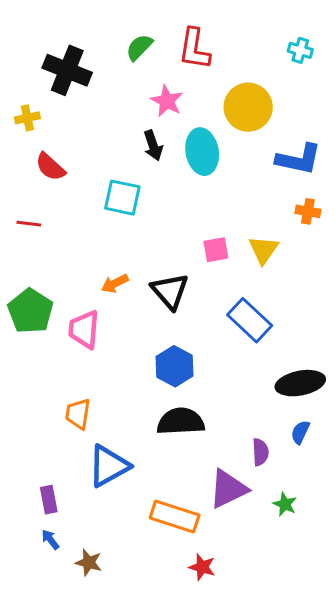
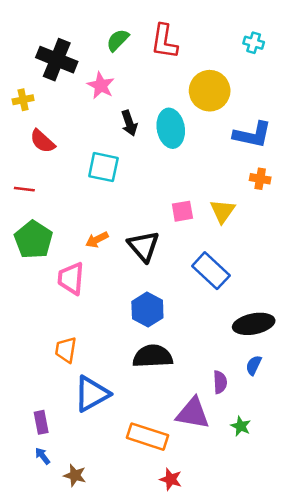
pink star: (167, 101) -> (101, 85), moved
green pentagon: (30, 311) -> (33, 240), moved
purple triangle: (228, 489) -> (193, 413), turned 36

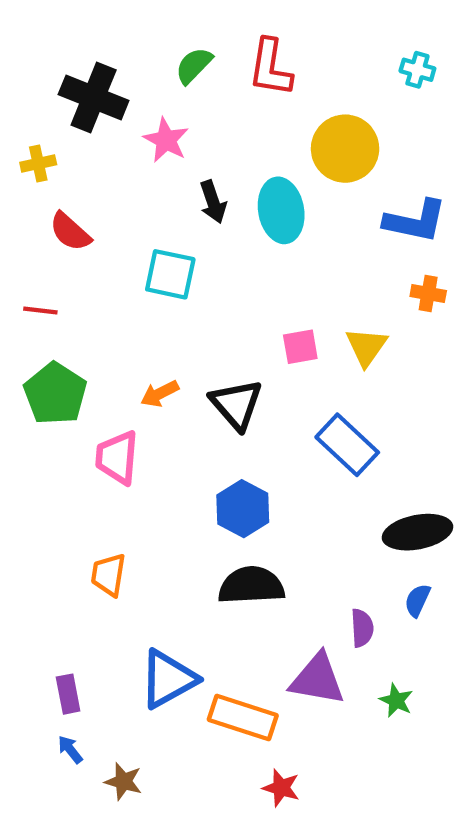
blue triangle: (92, 394) -> (168, 679), moved

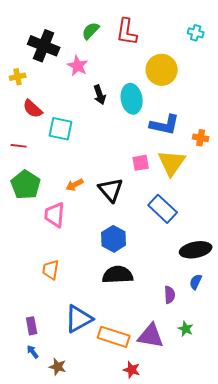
blue L-shape: (415, 221) -> (165, 125), moved
cyan square: (170, 274) -> (61, 129), moved
yellow triangle: (366, 347) -> (172, 163), size x1.4
purple triangle: (317, 679) -> (151, 336), moved

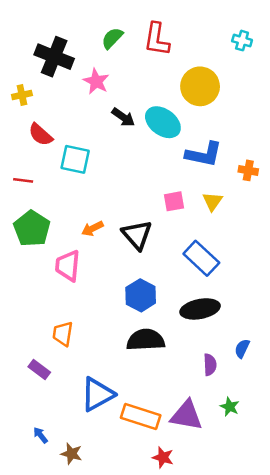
black arrow: (100, 95) -> (123, 117), turned -36
cyan ellipse: (132, 99) -> (163, 122), turned -44
yellow triangle: (172, 163) -> (212, 201), size x0.6
black ellipse: (196, 250) -> (200, 309), moved
purple rectangle: (32, 326) -> (39, 370), moved, turned -42

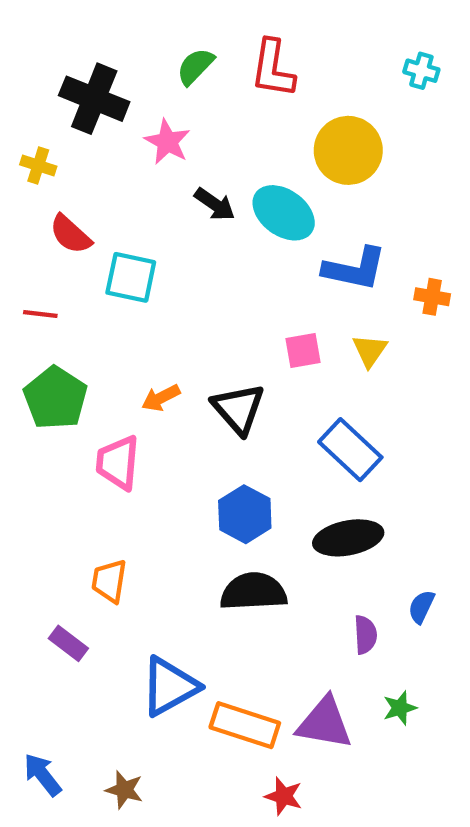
yellow cross: (22, 95) -> (38, 165), turned 30
green star: (230, 407) -> (400, 708), turned 30
blue arrow: (40, 435) -> (42, 775), moved, size x1.5

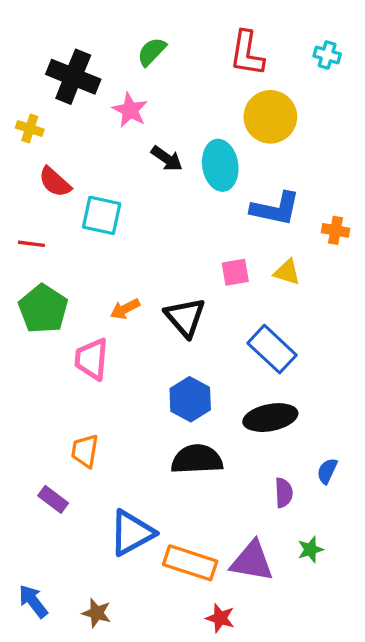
red L-shape: (273, 69) -> (247, 53), moved
cyan ellipse: (284, 213) -> (220, 165), turned 45
yellow triangle: (370, 351) -> (287, 272), turned -48

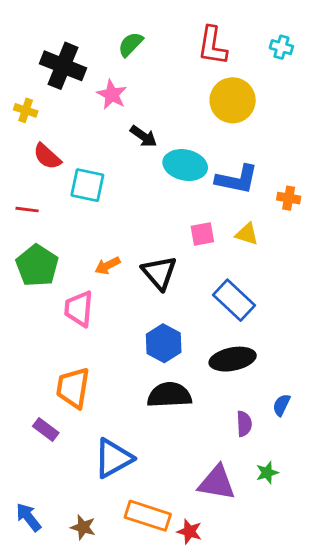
cyan ellipse: (220, 165) -> (185, 165), moved, turned -69
orange trapezoid: (85, 451) -> (73, 388), size x1.4
orange rectangle: (190, 563) -> (148, 516), moved

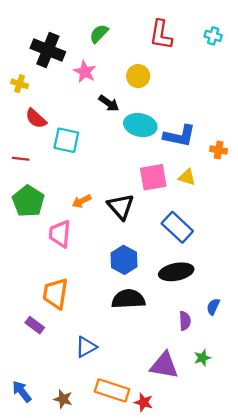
yellow circle: (233, 100) -> (138, 76), moved, size x0.7
pink square: (202, 234) -> (153, 177), size x1.5
blue triangle: (113, 458) -> (86, 347), size x0.7

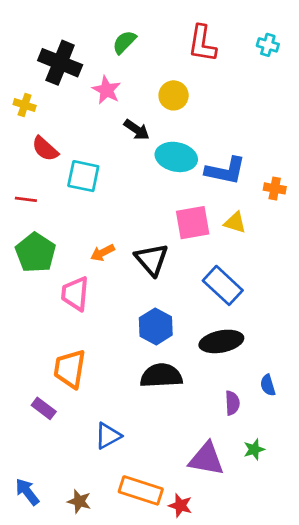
blue semicircle: (213, 307) -> (268, 385), turned -42

